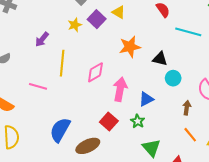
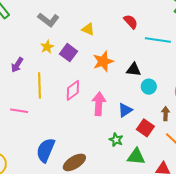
purple square: (97, 19) -> (68, 53), moved
red square: (109, 121) -> (145, 128), moved
green star: (138, 121) -> (116, 140), moved
green triangle: (151, 148) -> (136, 157), turned -36

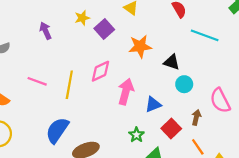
purple arrow: (17, 65) -> (45, 31), turned 112
yellow line: (40, 85) -> (69, 85), moved

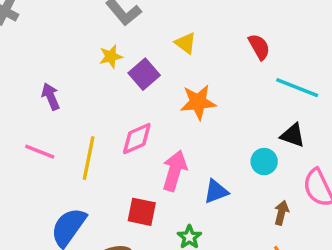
purple arrow: (45, 31) -> (51, 96), moved
black triangle: (172, 62) -> (293, 135), moved
red square: (171, 128) -> (142, 212), moved, turned -36

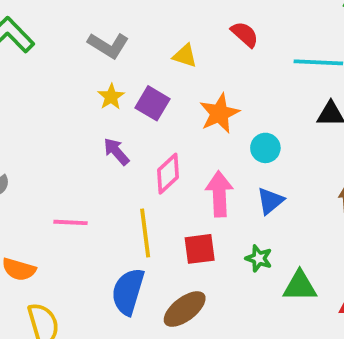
red semicircle: (259, 47) -> (245, 34), moved
purple arrow: (51, 96) -> (116, 151), moved
yellow line: (89, 158) -> (145, 233), moved
cyan circle: (264, 162) -> (265, 148), moved

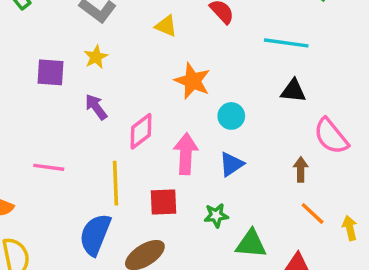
purple square: (152, 103) -> (50, 72), moved, turned -32
orange star: (219, 113) -> (192, 81), turned -30
green star: (259, 258) -> (216, 215), turned -30

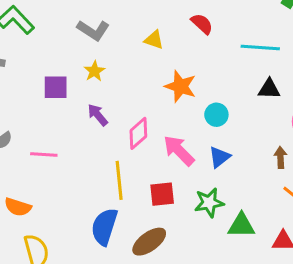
pink arrow: (186, 154) -> (179, 151), turned -44
pink line: (49, 167) -> (44, 155), moved
green star: (216, 215) -> (209, 203), size x1.4

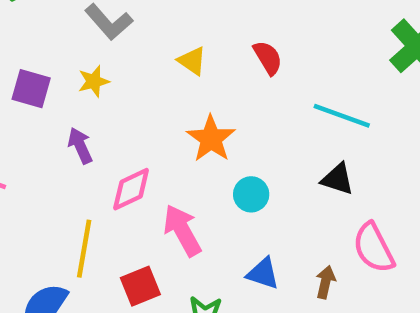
blue triangle: (219, 157) -> (263, 273), moved, turned 40
red square: (162, 194) -> (140, 286), turned -32

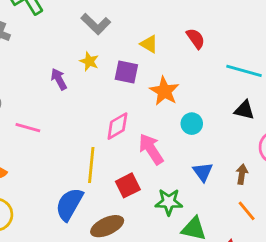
yellow star: (94, 81) -> (89, 61), turned -30
purple square: (31, 89) -> (126, 72), moved
purple arrow: (80, 146) -> (59, 79), moved
blue triangle: (263, 273) -> (203, 172), turned 40

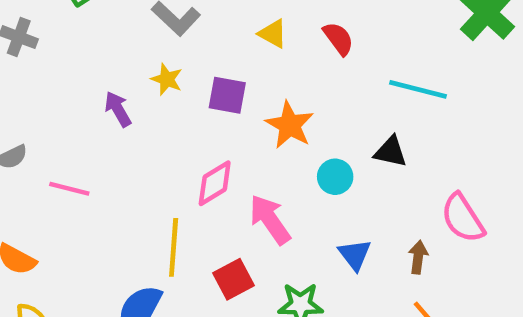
yellow triangle: (149, 44) -> (273, 34), moved
black triangle: (244, 110) -> (391, 152), moved

